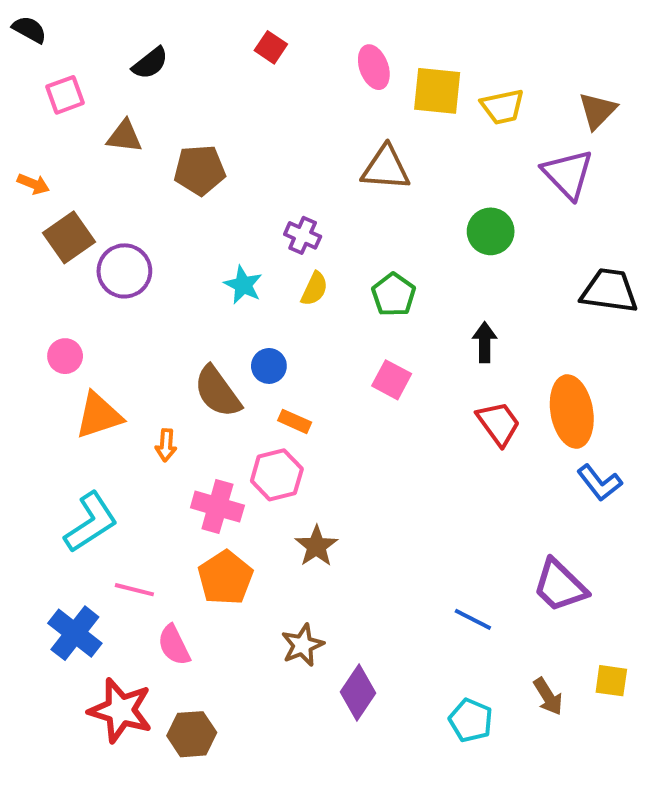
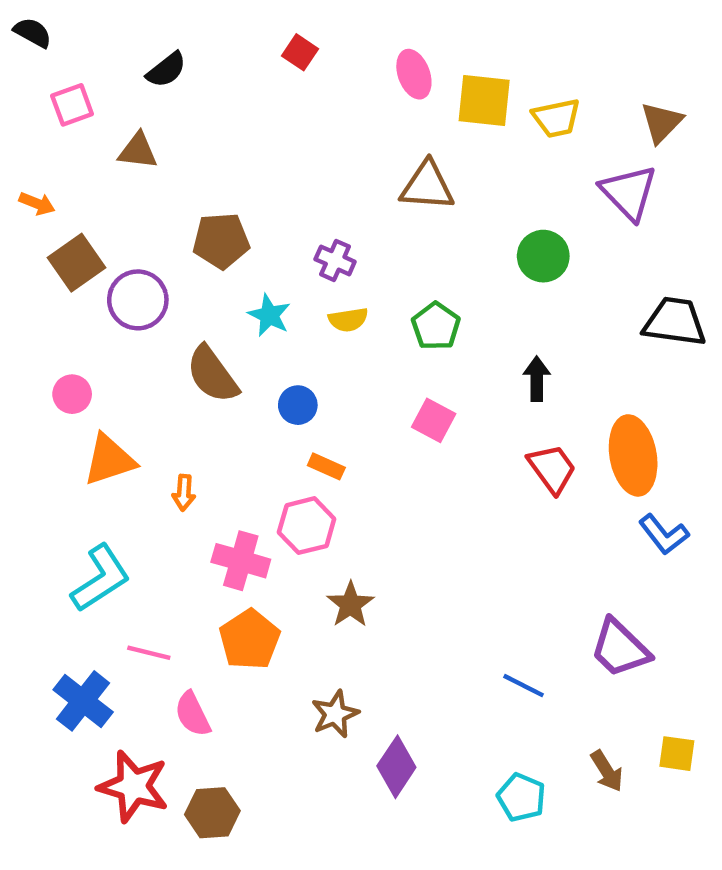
brown pentagon: (200, 170) -> (221, 241), moved
yellow semicircle: (314, 289) -> (348, 320), turned 56
brown semicircle: (217, 392) -> (212, 374), moved

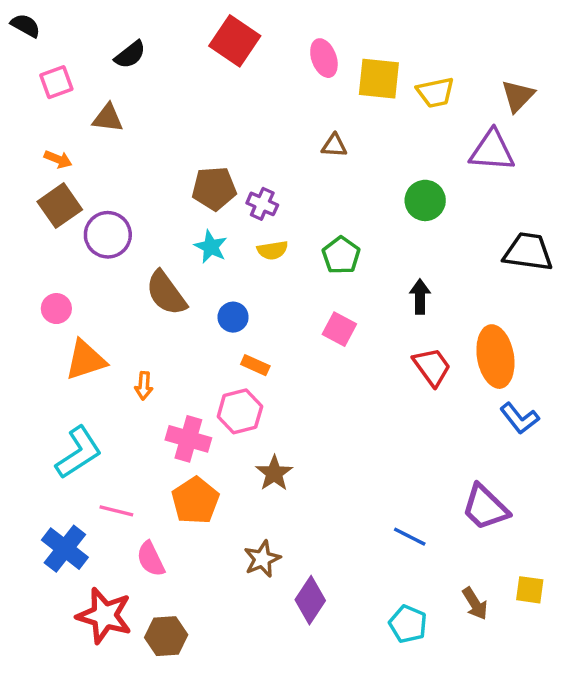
red square: (300, 52) -> (235, 41), size x1.8
brown triangle: (427, 186) -> (334, 146), size x0.6
purple triangle: (629, 193) -> (492, 151), turned -42
orange arrow: (37, 203) -> (58, 159), moved
brown pentagon: (221, 241) -> (214, 188), moved

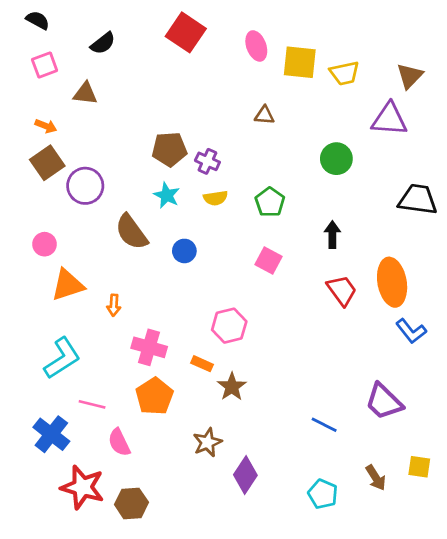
black semicircle: (25, 25) -> (38, 20), moved
orange rectangle: (255, 365) -> (202, 364), moved
pink hexagon: (240, 411) -> (229, 326), moved
brown star: (274, 473) -> (232, 387), moved

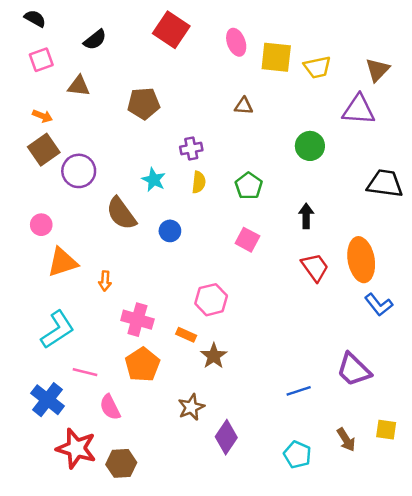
brown pentagon: (169, 149) -> (144, 103), moved
purple cross: (207, 161) -> (191, 148), turned -35
yellow semicircle: (216, 198) -> (199, 182), turned -75
blue line: (324, 425) -> (299, 391), turned -45

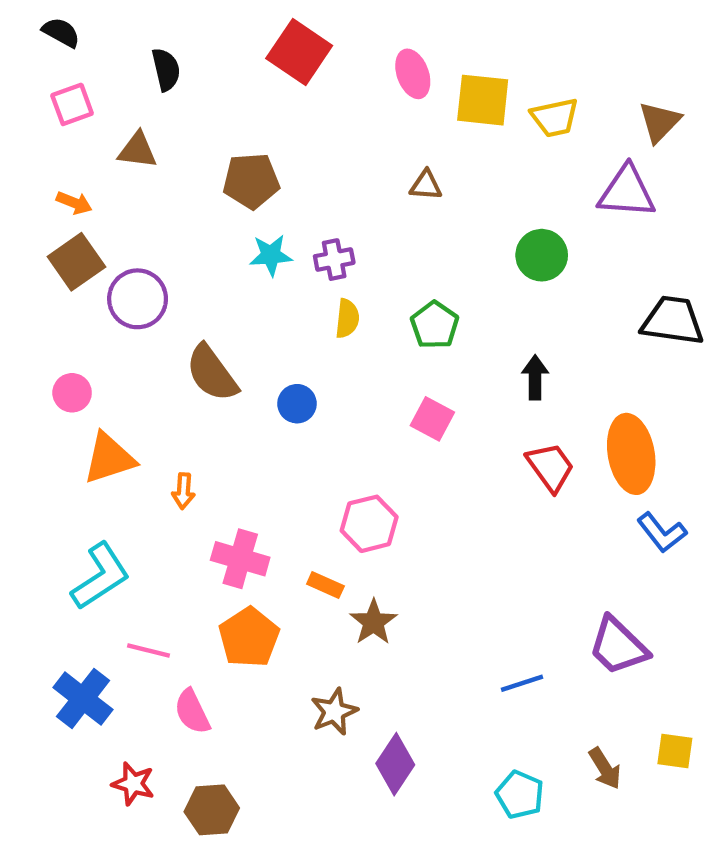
black semicircle: (95, 40) -> (166, 70), turned -65
cyan star: (154, 180) -> (271, 255), moved, turned -30
red star: (76, 448) -> (133, 784), size x0.6

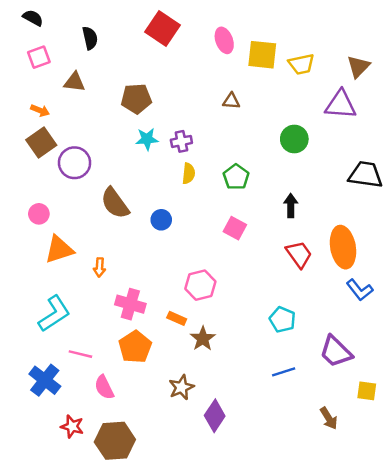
yellow square: (675, 751) -> (367, 391), moved
cyan pentagon: (520, 795) -> (282, 320), moved
brown hexagon: (212, 810) -> (115, 441), size x1.4

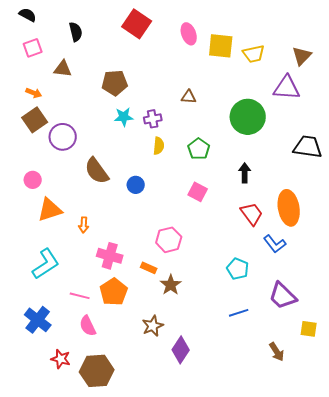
brown triangle: (231, 101) -> (189, 97), moved
green circle: (294, 139) -> (248, 117), size x1.5
blue L-shape: (360, 290) -> (275, 244), moved
pink line: (80, 354) -> (80, 296), moved

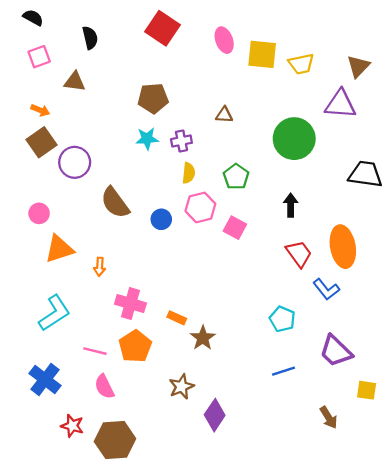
brown pentagon: (115, 83) -> (153, 98), moved
pink hexagon: (169, 240) -> (200, 207), moved

